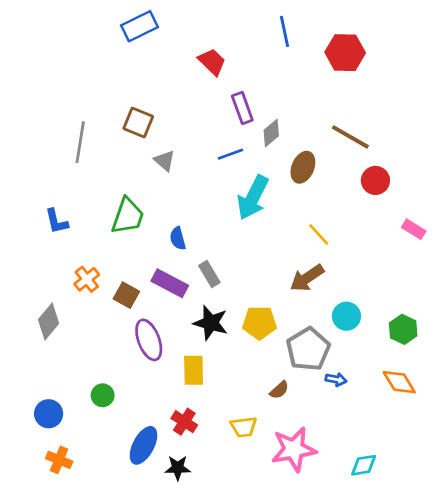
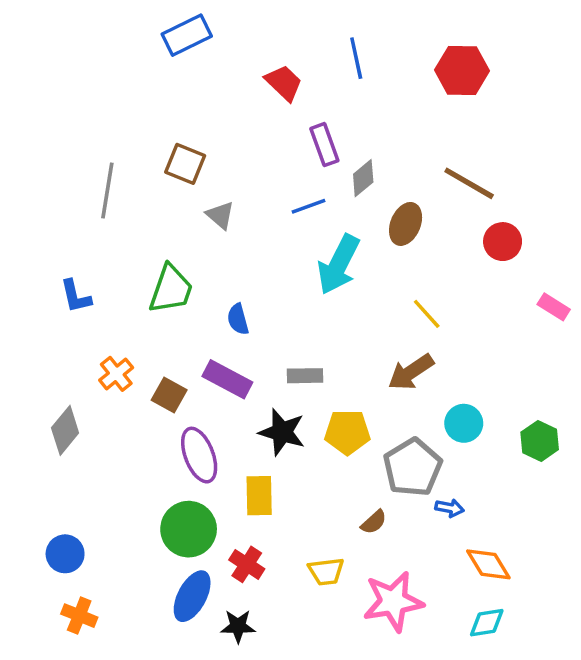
blue line: (284, 31) -> (356, 58), moved
gray rectangle: (209, 274) -> (305, 376), moved, turned -60
orange diamond: (399, 382) -> (488, 564), moved
green circle: (103, 395) -> (189, 529), moved, size x1.8

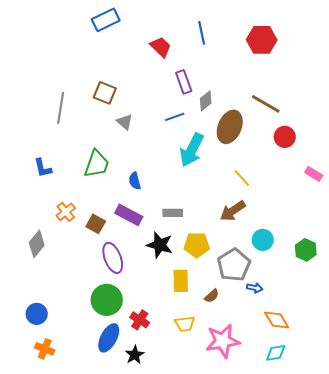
brown ellipse: (406, 224) -> (230, 127), size x1.4
yellow rectangle: (259, 496) -> (181, 281), moved
black star: (238, 626) -> (135, 355), turned -30

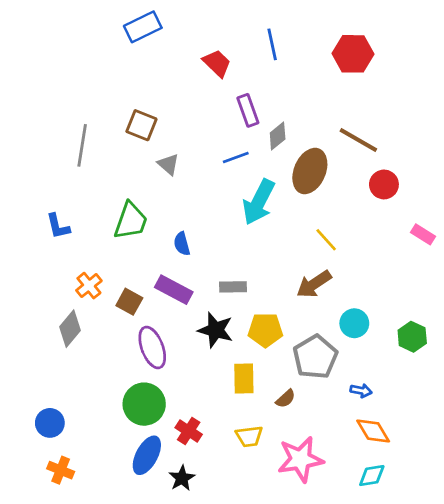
gray diamond: (37, 244) -> (70, 329), moved
blue arrow: (255, 288) -> (361, 391), moved

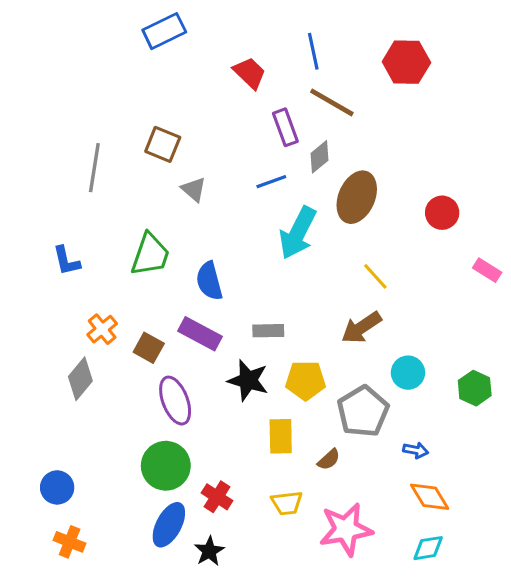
brown line: (358, 140) -> (332, 102), moved
blue semicircle: (182, 244) -> (209, 281), size x1.4

